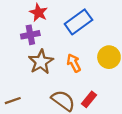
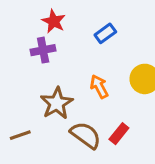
blue rectangle: (78, 22) -> (105, 33), size x0.6
brown star: (41, 62) -> (57, 103), moved

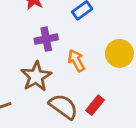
purple cross: (43, 50) -> (46, 39), moved

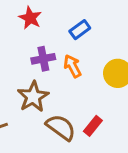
orange arrow: (76, 61) -> (72, 66), moved

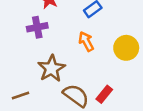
purple cross: (43, 59) -> (37, 27), moved

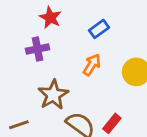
orange arrow: (86, 41) -> (92, 65), turned 60

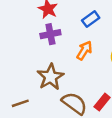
purple cross: (37, 49) -> (50, 34), moved

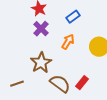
purple cross: (50, 34) -> (41, 29), turned -35

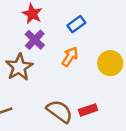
brown star: (41, 63) -> (19, 67), moved
red rectangle: (82, 83) -> (88, 110), turned 32

